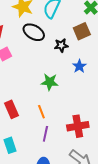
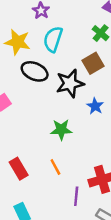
black star: (61, 45) -> (70, 83), size x1.6
purple line: (45, 134) -> (76, 196), moved

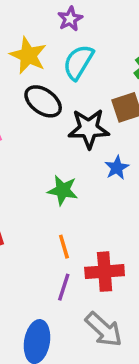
orange line: (55, 167) -> (64, 247), moved

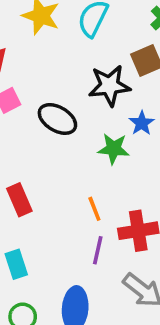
black ellipse: (43, 101) -> (57, 119), moved
green star: (63, 190) -> (113, 149), moved

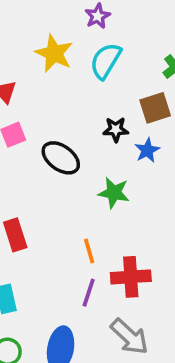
black star: (109, 86) -> (116, 129), size x0.6
blue star: (142, 123) -> (147, 150), moved

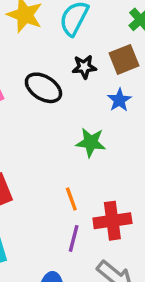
black star: (116, 129) -> (84, 67), moved
black ellipse: (61, 158) -> (43, 88), moved

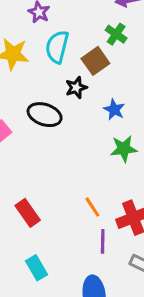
brown square: (124, 59) -> (95, 61), moved
green star: (91, 142) -> (124, 149), moved

